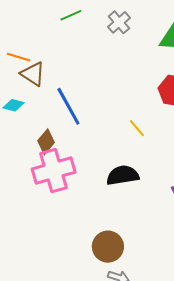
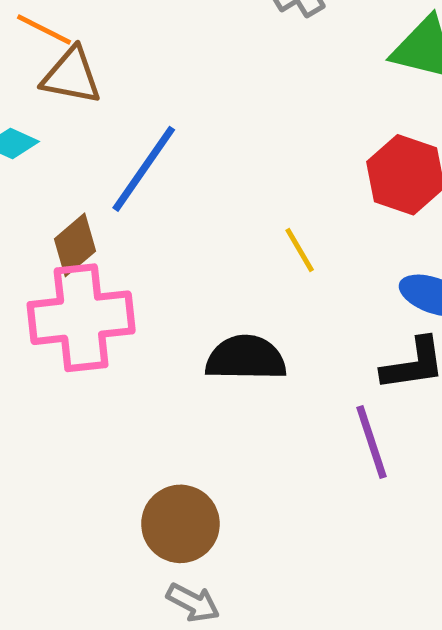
brown triangle: (33, 74) -> (71, 76), turned -32
blue line: (68, 106) -> (144, 169), turned 54

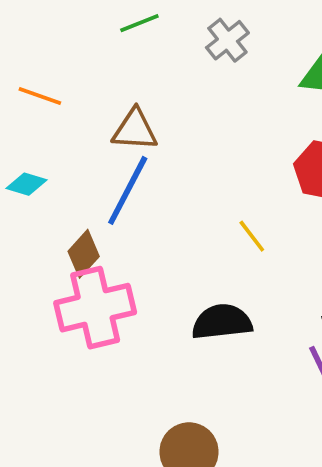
brown triangle: (71, 76) -> (135, 130), moved

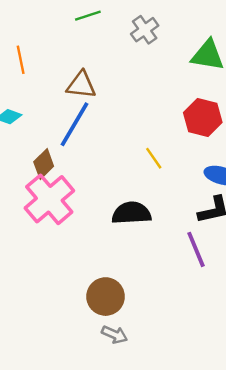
orange line: (40, 96) -> (21, 60), turned 56
pink cross: (95, 308) -> (49, 199), turned -30

